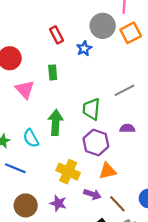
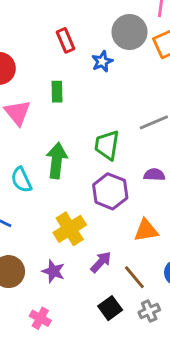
orange triangle: (108, 171) -> (146, 230), moved
yellow cross: (68, 172) -> (70, 229), turned 30
purple arrow: (92, 194) -> (101, 262), turned -70

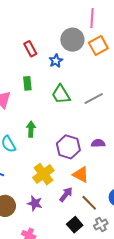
green trapezoid: (107, 145) -> (61, 94), moved, turned -35
green arrow: (57, 160) -> (31, 129), size x0.7
purple semicircle: (154, 175) -> (98, 143), moved
orange triangle: (146, 230) -> (81, 175), moved, turned 42

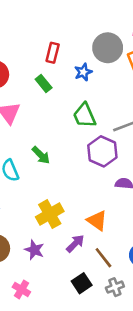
red rectangle: (30, 49) -> (53, 53), turned 35
green rectangle: (27, 83) -> (44, 83), moved, turned -40
green arrow: (31, 129) -> (41, 155), turned 126
purple hexagon: (68, 147) -> (102, 151), moved

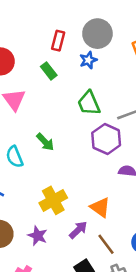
gray circle: (108, 48) -> (97, 34), moved

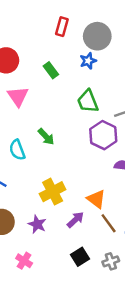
red rectangle: (58, 41) -> (62, 27), moved
brown line: (106, 244) -> (109, 223), moved

